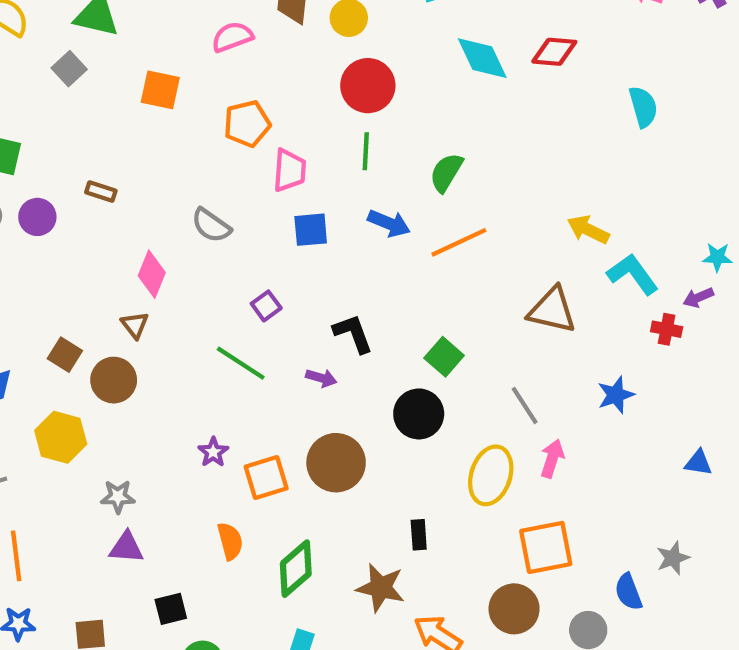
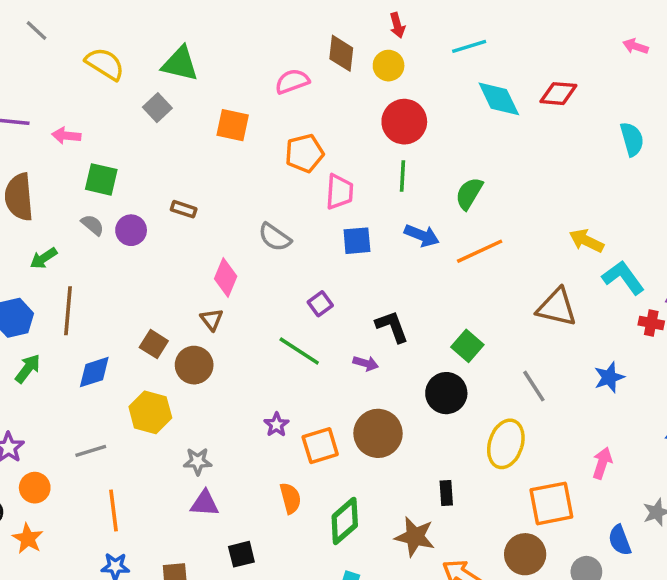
pink arrow: (552, 458) -> (602, 463), moved

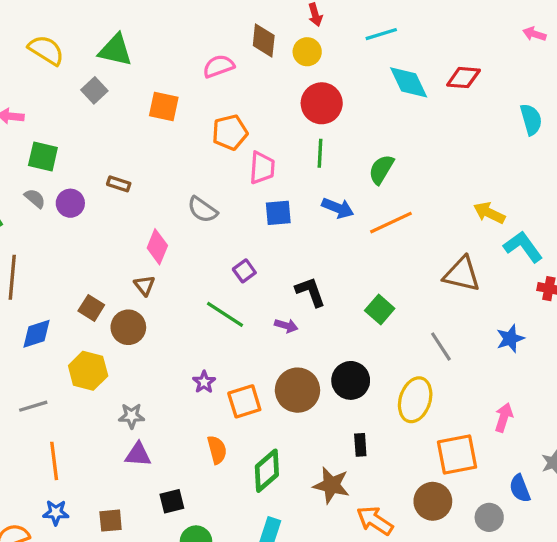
black circle: (446, 393) -> (351, 380), moved

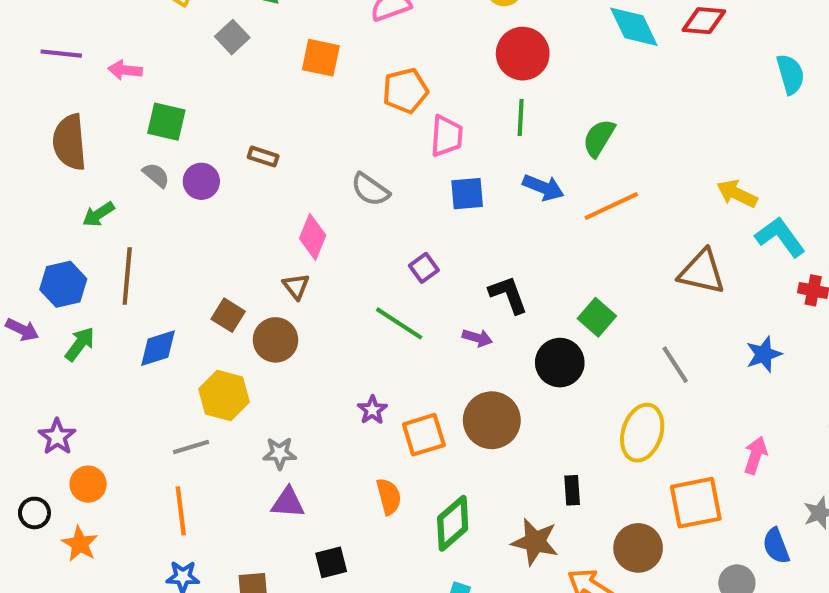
black circle: (351, 380) -> (560, 363), moved
gray line: (33, 406) -> (191, 447), moved
brown circle: (433, 501) -> (638, 548), moved

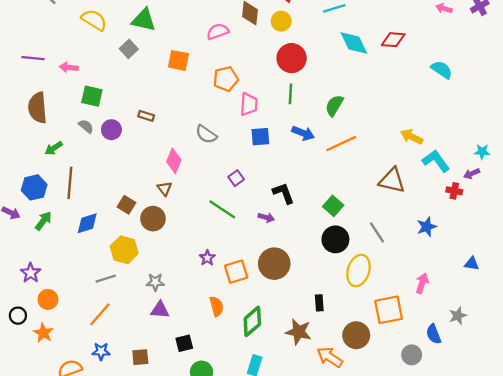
cyan semicircle: (790, 74) -> (442, 70), turned -40
black circle: (560, 363) -> (335, 239), moved
orange line: (181, 511) -> (100, 314), turned 48

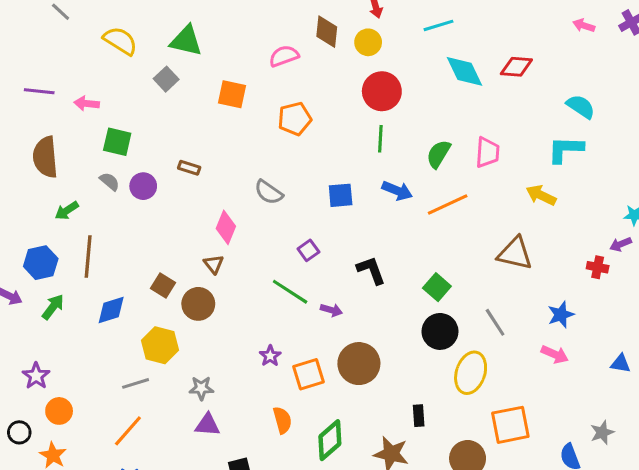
pink trapezoid: (249, 104) -> (487, 152), moved
cyan L-shape: (436, 161) -> (565, 149), moved, turned -52
purple arrow: (266, 217) -> (331, 310), moved
pink arrow: (422, 283) -> (555, 354), moved, turned 96

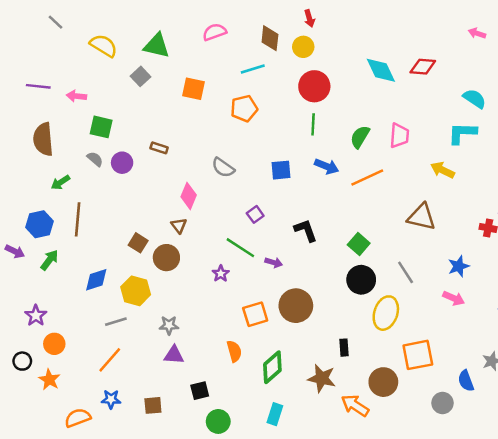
cyan line: (438, 25) -> (253, 69), moved
pink semicircle: (284, 56) -> (215, 32), moved
blue diamond: (111, 310) -> (96, 280), moved
purple star: (270, 356) -> (221, 274), moved

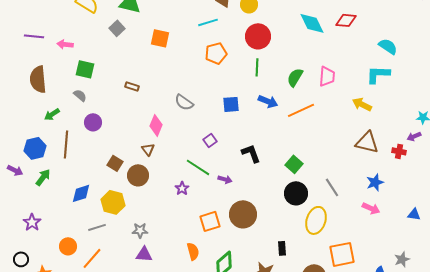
orange pentagon: (244, 108) -> (216, 53), moved
purple circle: (122, 163) -> (93, 122), moved
brown triangle: (422, 217) -> (367, 142), moved
orange circle: (54, 344) -> (68, 246), moved

